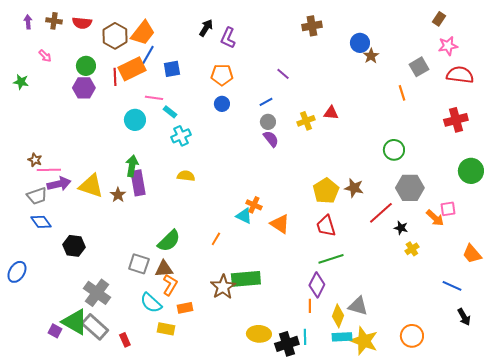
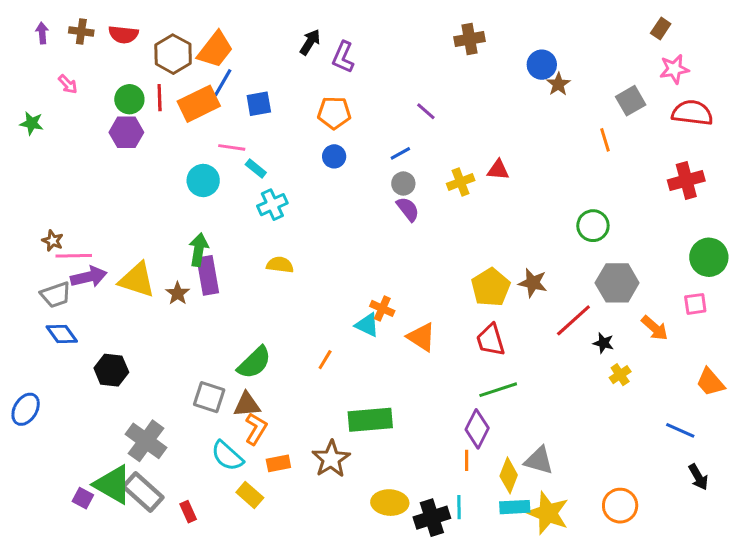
red line: (115, 77) -> (160, 98), moved
pink square: (448, 209) -> (695, 304), moved
brown star: (223, 287) -> (331, 459), moved
yellow rectangle: (166, 329) -> (250, 495), turned 30

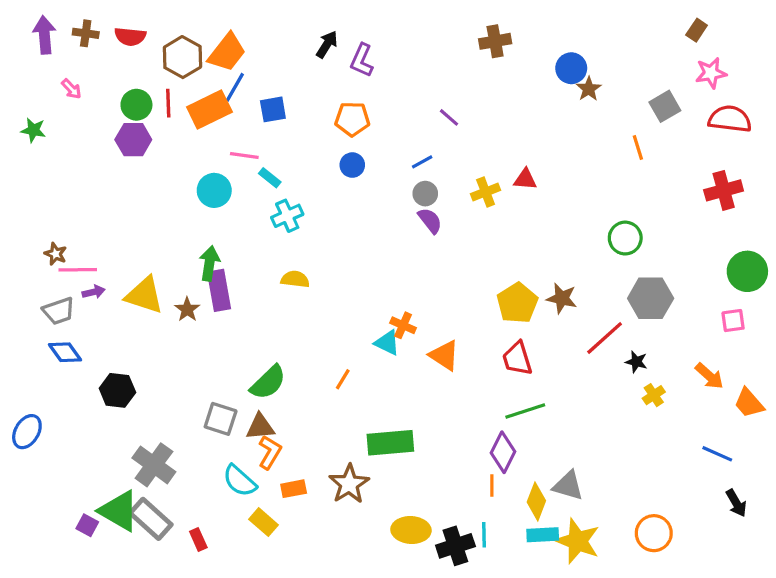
purple arrow: (42, 33) -> (44, 35), size x1.6
purple arrow: (89, 277) -> (94, 292), size x0.6
orange arrow: (655, 328) -> (709, 376), moved

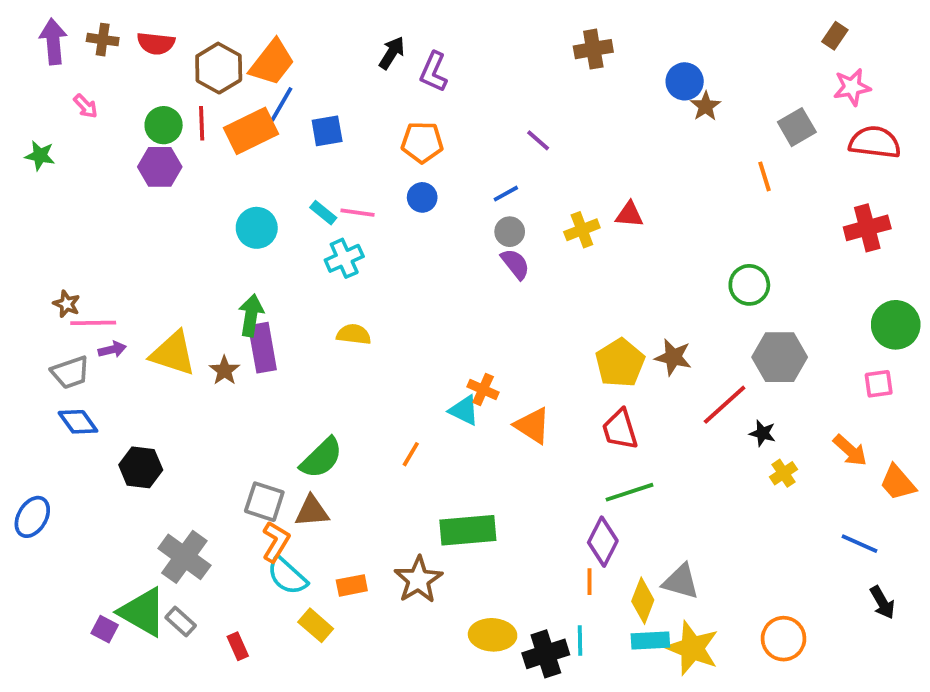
pink line: (244, 156) -> (358, 213), moved
orange L-shape: (270, 452) -> (276, 542), moved
gray rectangle: (151, 519) -> (181, 622), size x0.6

